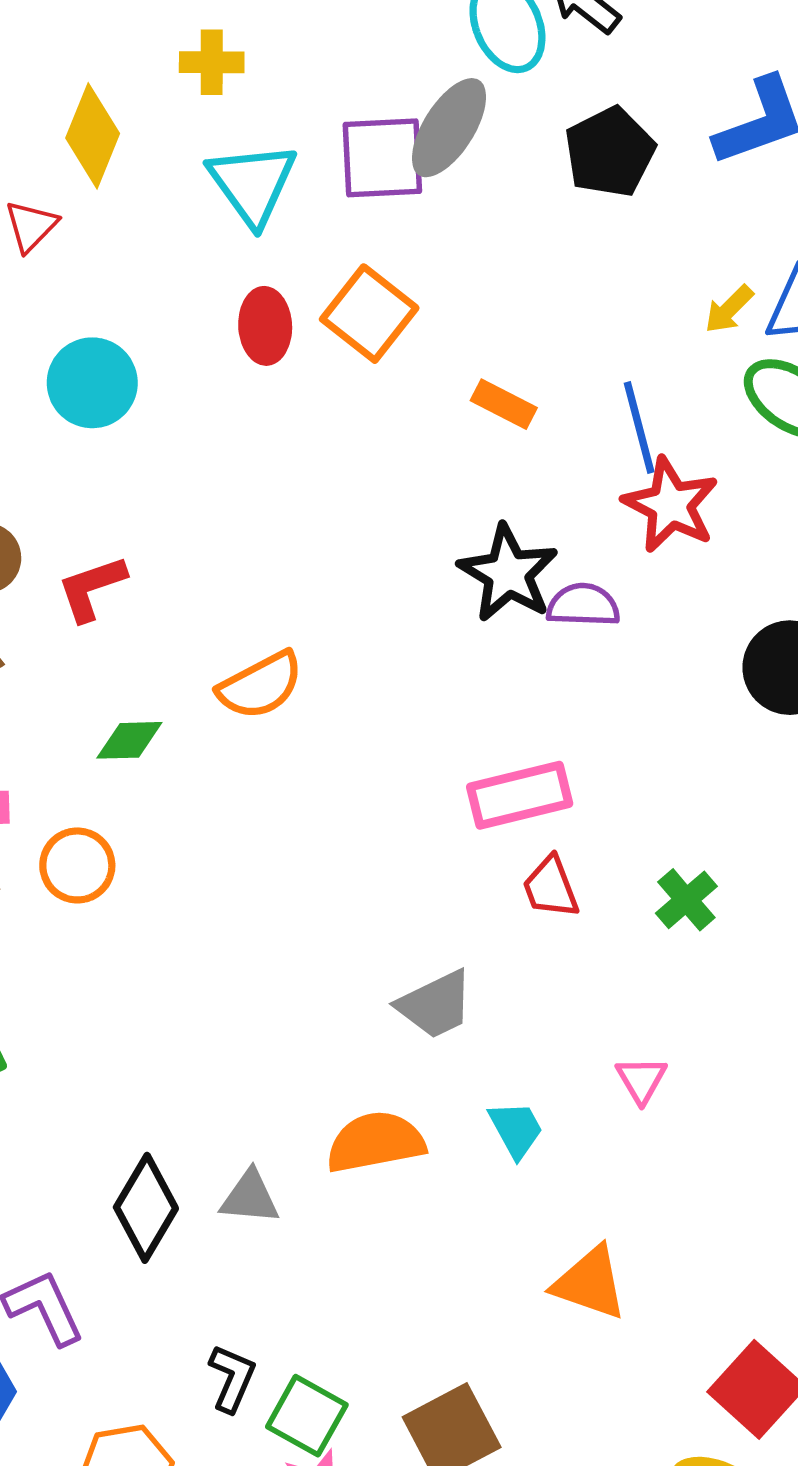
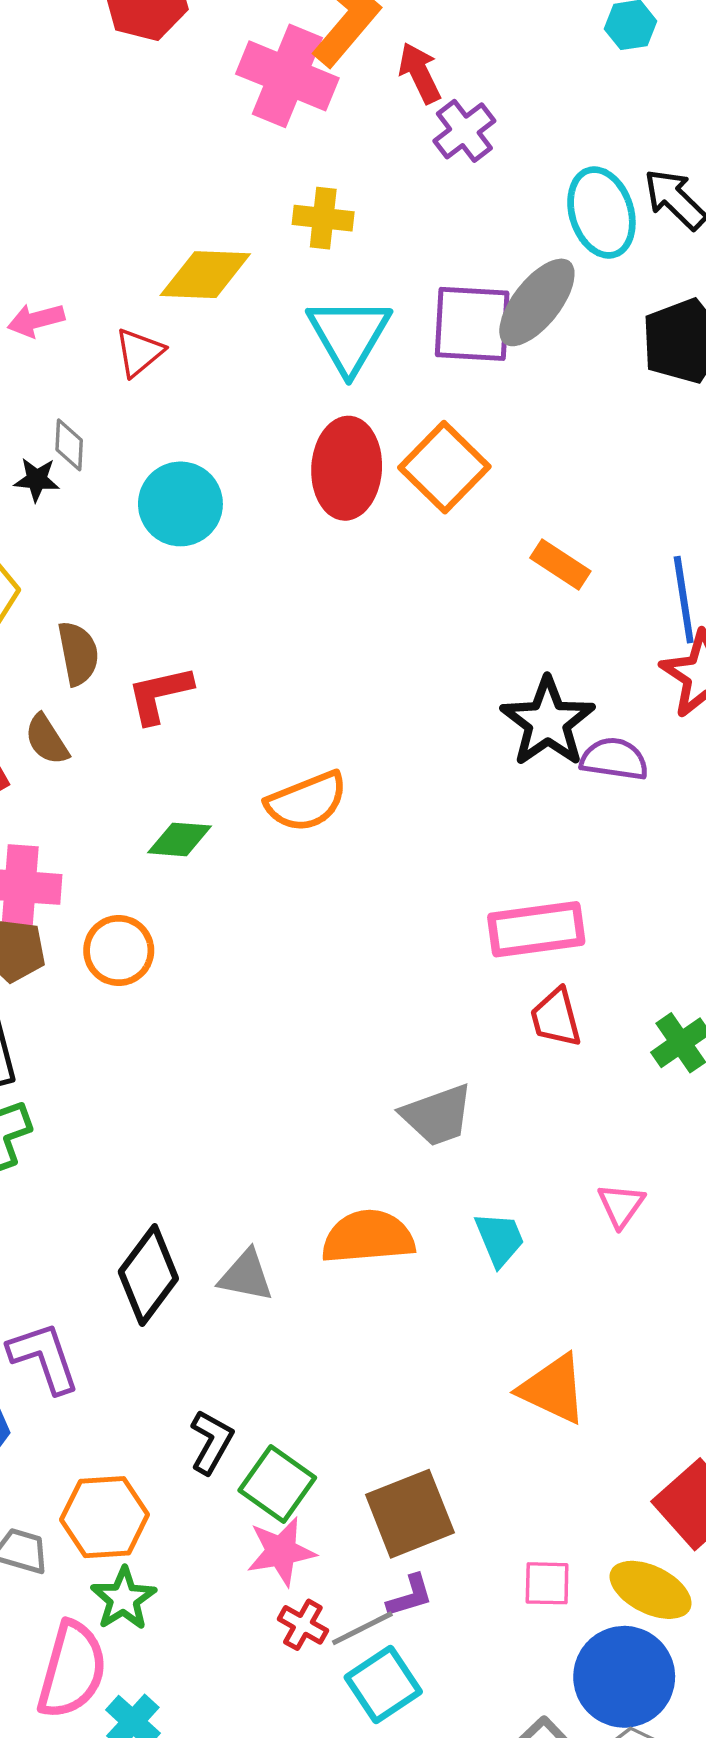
yellow diamond: (93, 136) -> (205, 275), turned 64
red ellipse: (265, 326) -> (347, 468), size x1.4

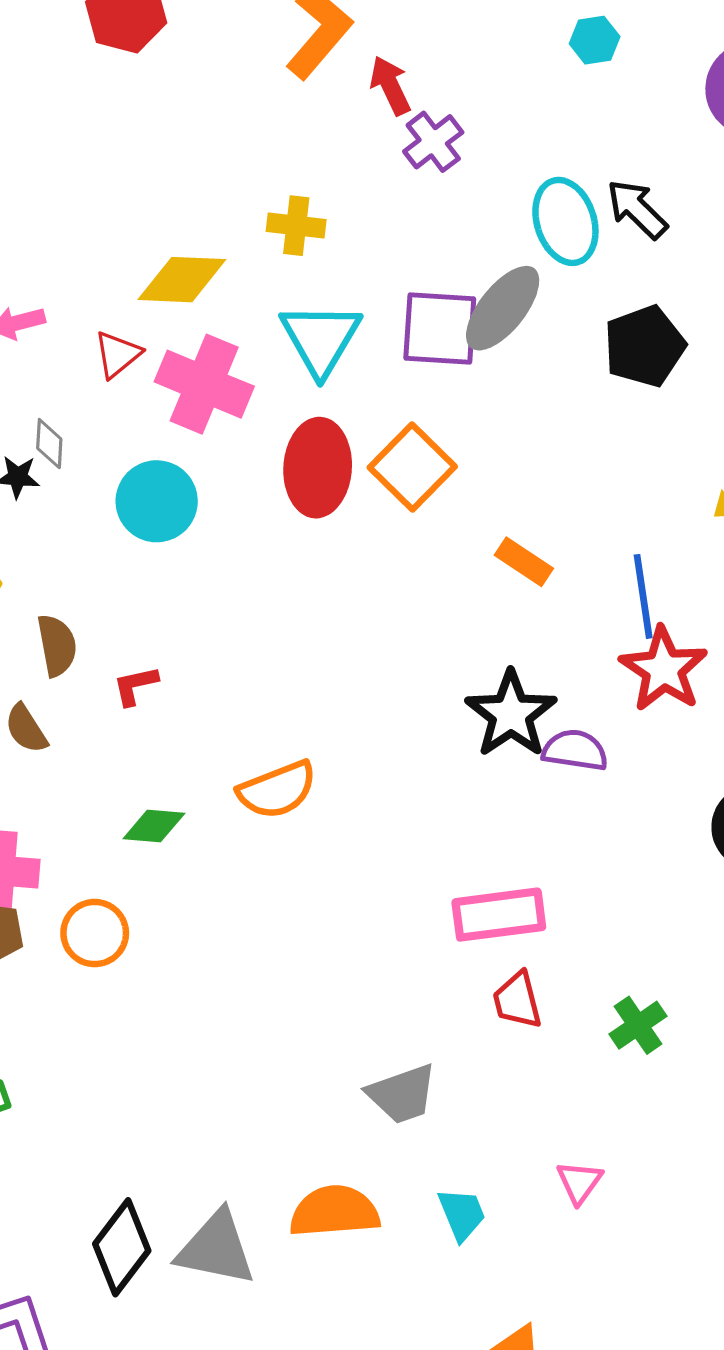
pink cross: (287, 76) -> (204, 384), moved
red L-shape: (159, 694) -> (135, 685), size x0.7
gray triangle: (246, 1276) -> (216, 1248), size x1.5

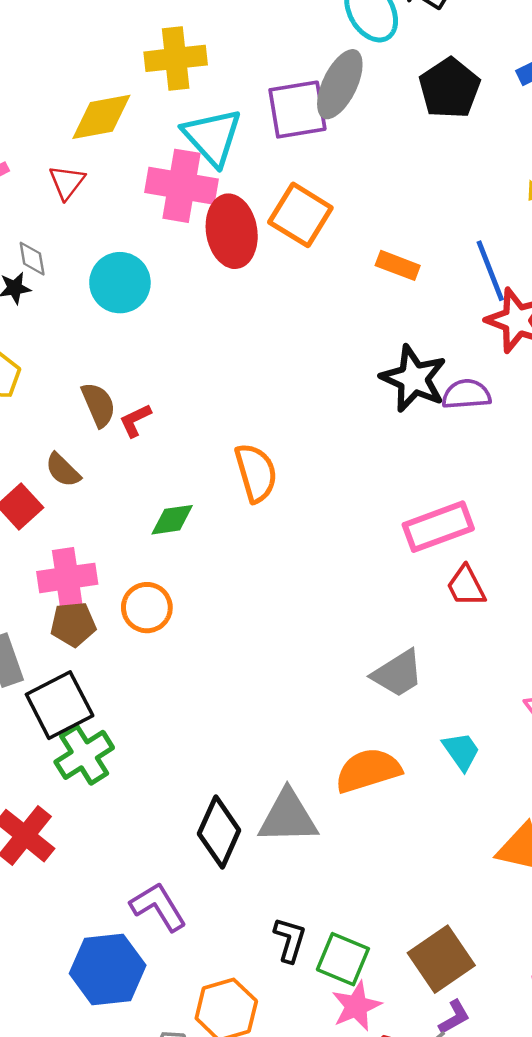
yellow cross: (296, 226) -> (176, 58), size x1.4
pink cross: (204, 384) -> (182, 186), moved
brown semicircle: (57, 645) -> (98, 405), moved
orange semicircle: (277, 790) -> (256, 473), turned -72

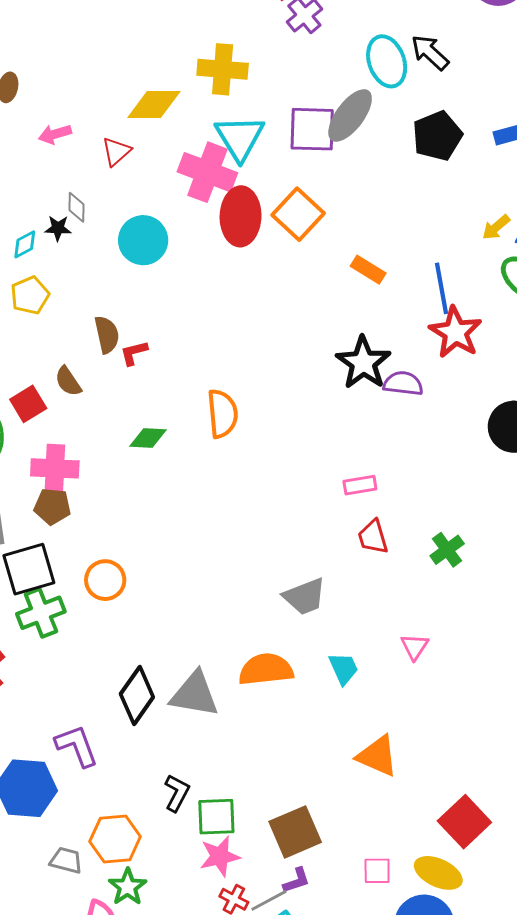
pink rectangle: (438, 527) -> (360, 485), size x0.6
orange circle: (147, 608) -> (105, 580), moved
green square: (343, 959) -> (216, 817), turned -36

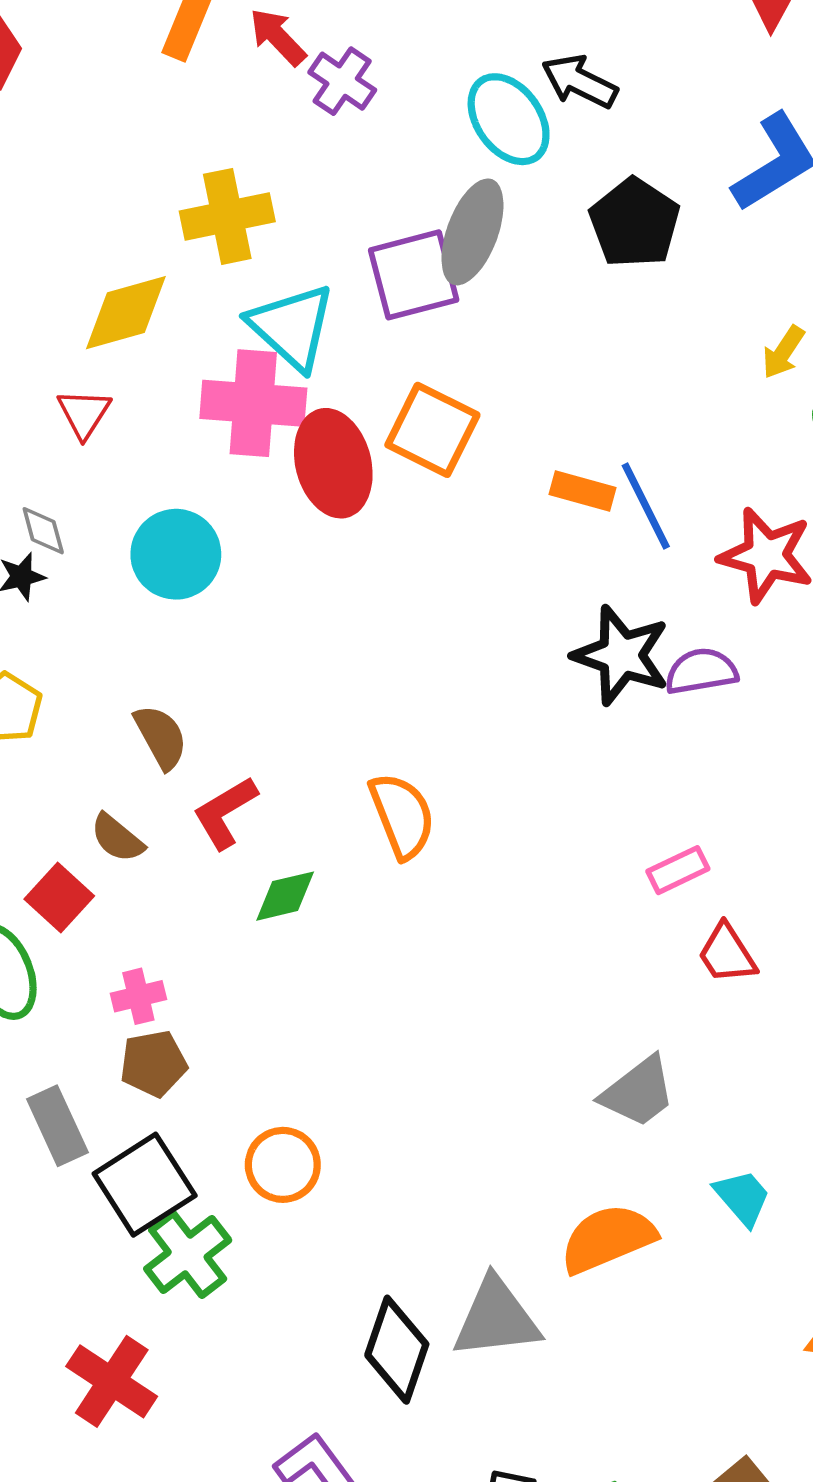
blue line: (442, 288) -> (646, 506), moved
red L-shape: (134, 353) -> (225, 812), moved, size x1.4
pink cross: (55, 468) -> (138, 996), size x0.6

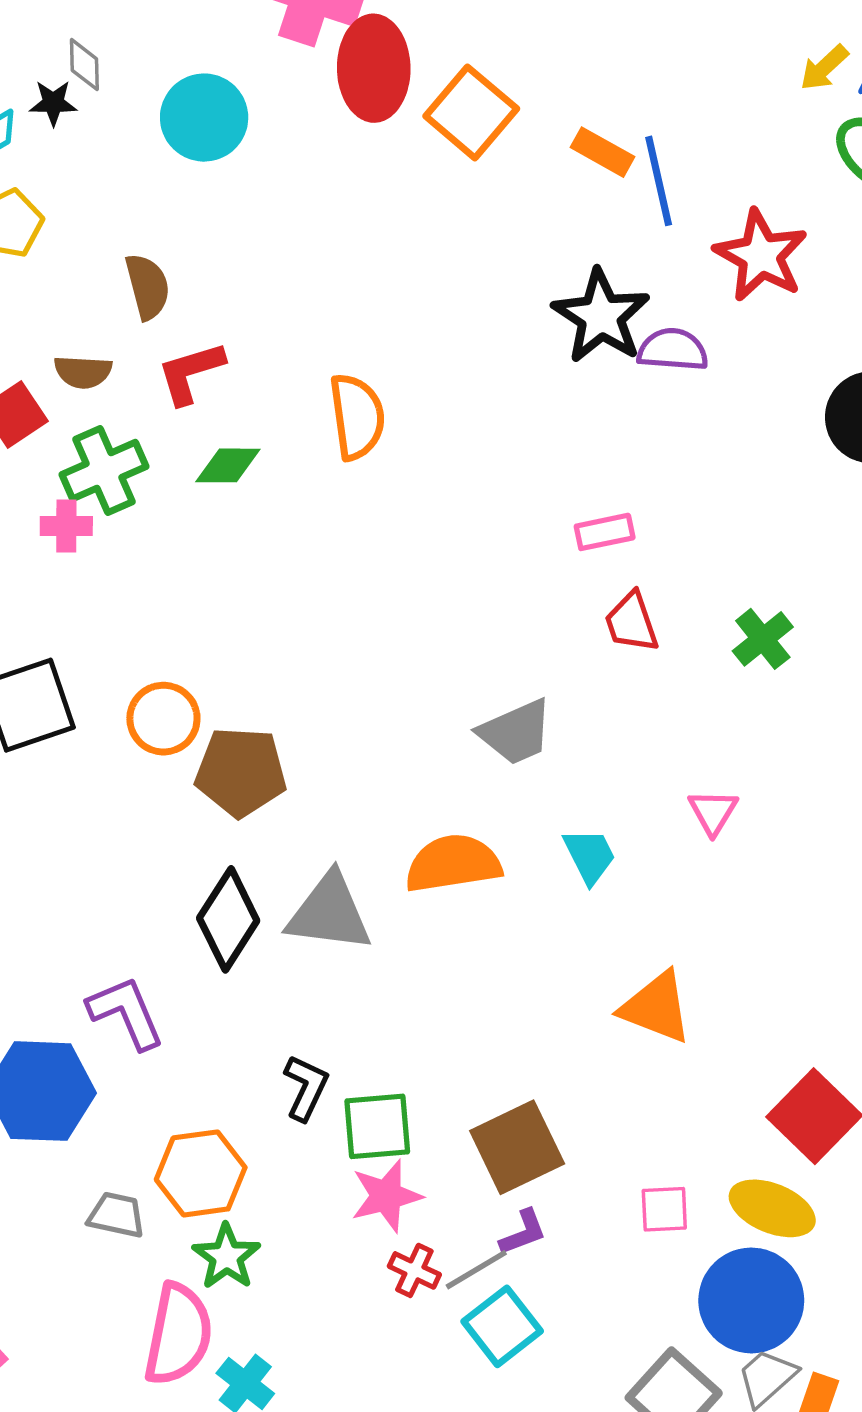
orange square: (432, 430) -> (471, 112), moved
brown semicircle: (117, 838) -> (83, 372), turned -50
brown pentagon: (154, 1064) -> (241, 772), moved, size x1.4
green cross: (188, 1255) -> (104, 470), moved

